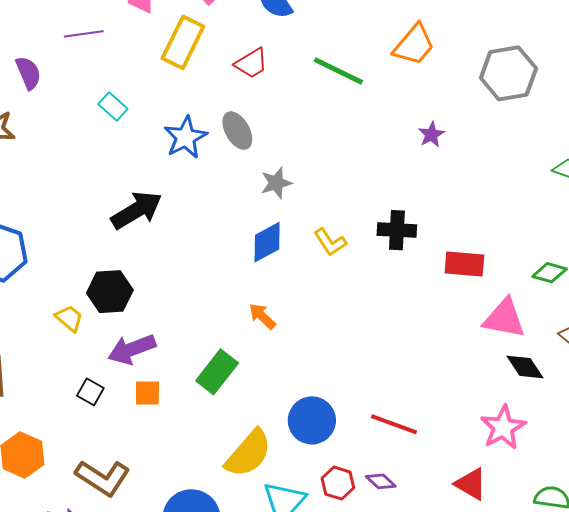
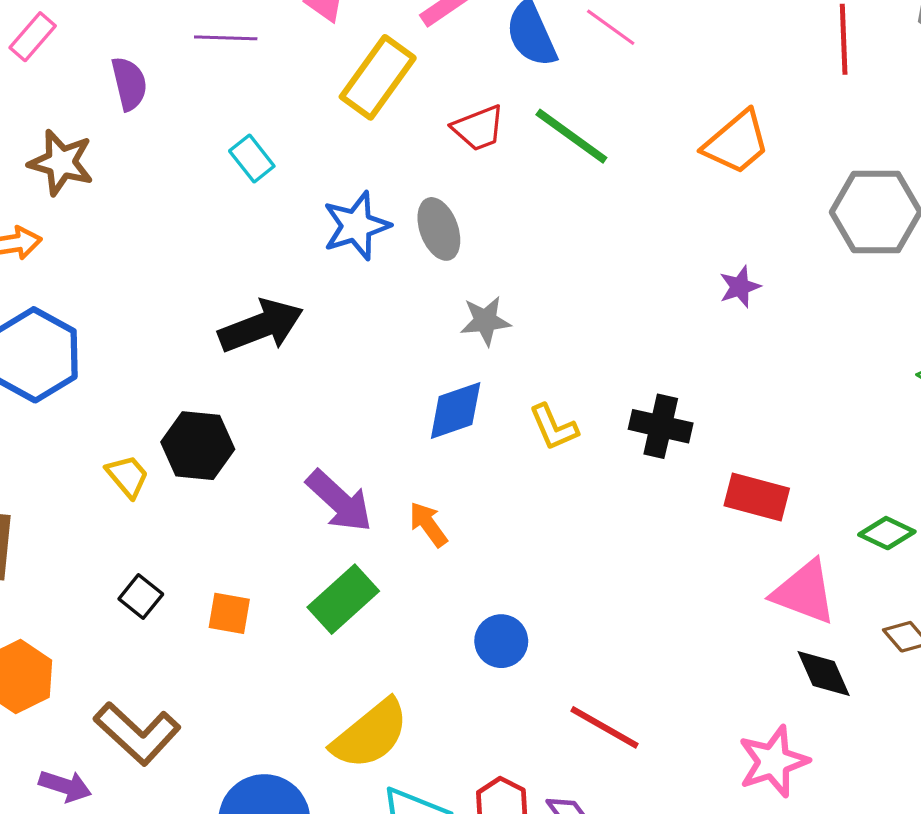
green line: (338, 71) -> (571, 136), moved
purple arrow: (132, 349) -> (339, 501), moved, turned -126
blue circle: (312, 420) -> (501, 641), moved, size x0.7

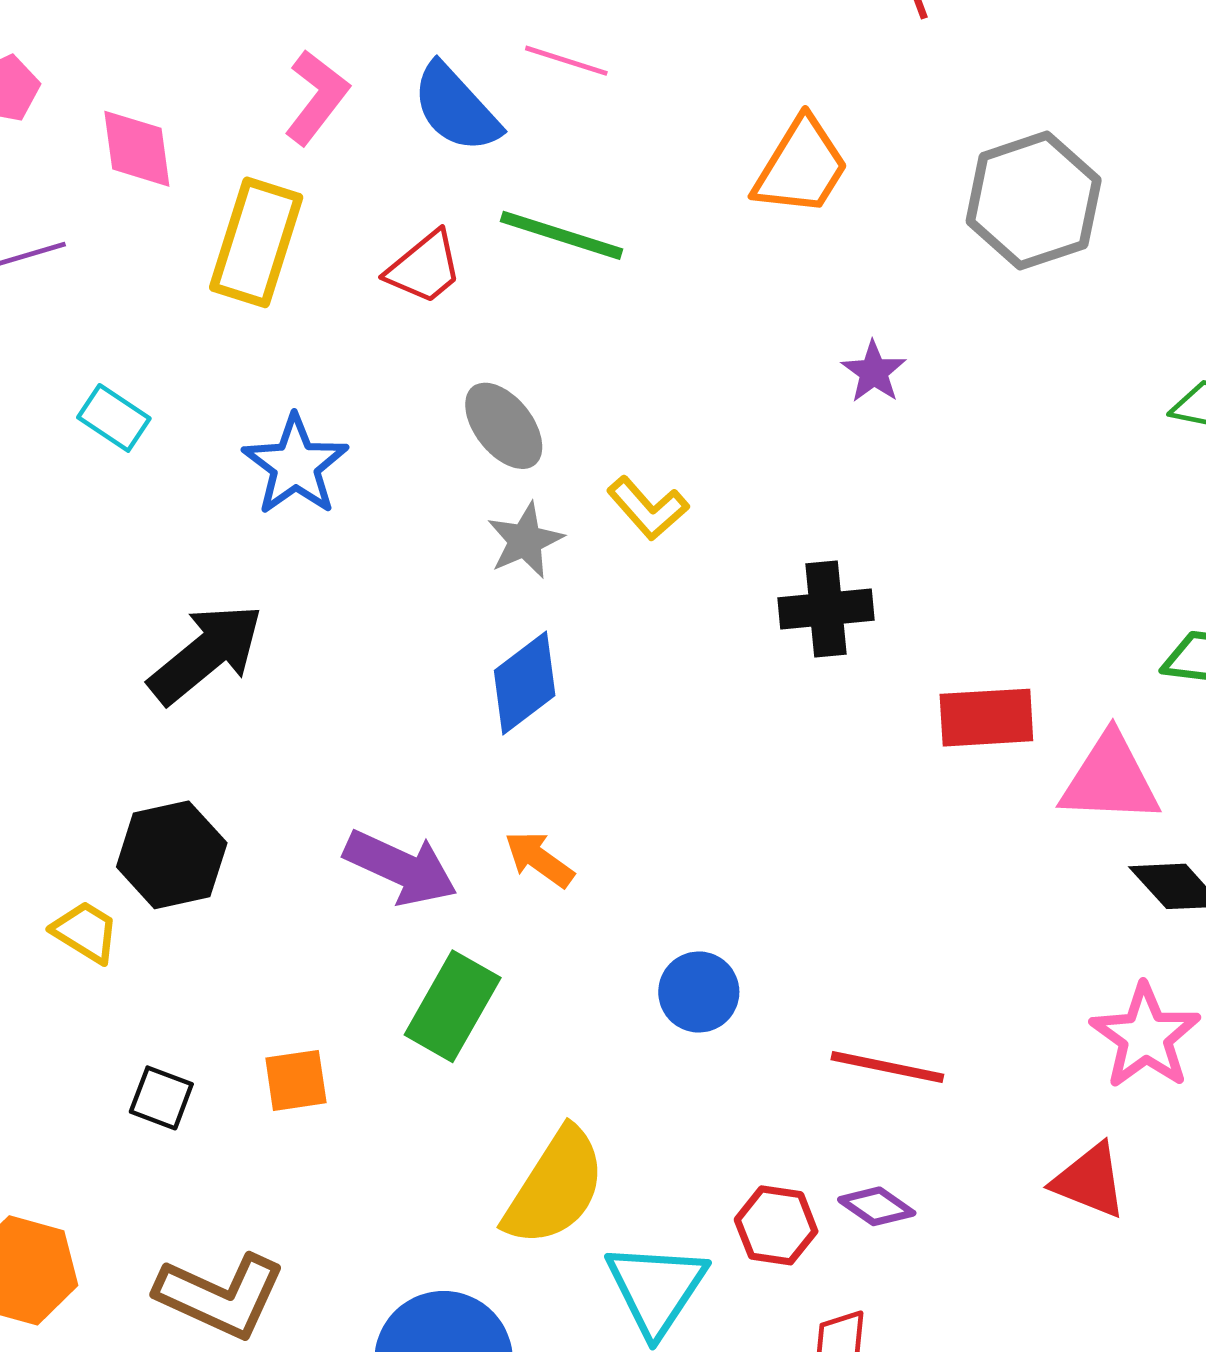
gray ellipse: (439, 229) -> (504, 426), moved
yellow L-shape: (554, 427) -> (648, 508), moved
red rectangle: (757, 497) -> (986, 718), moved

